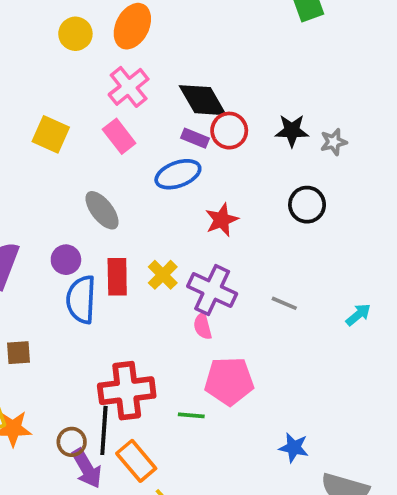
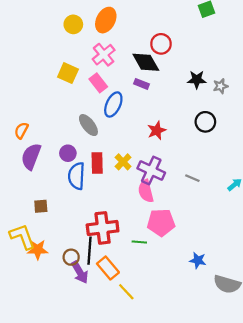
red circle: (229, 131) -> (161, 44), moved
yellow square: (51, 134) -> (68, 73), moved
blue ellipse: (178, 174) -> (113, 104), moved, turned -45
pink semicircle: (203, 326) -> (146, 191), size x1.5

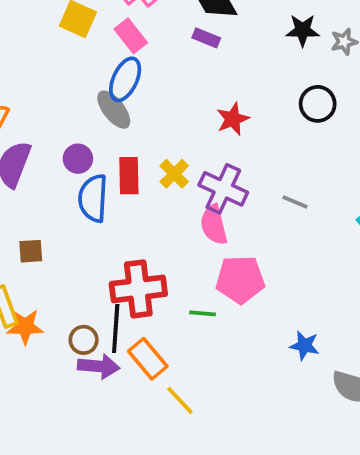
blue ellipse: (113, 104) -> (125, 79), moved
purple arrow: (80, 272) -> (99, 366), turned -55

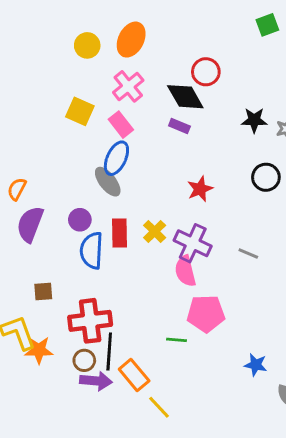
red cross: (138, 289) -> (90, 321), moved

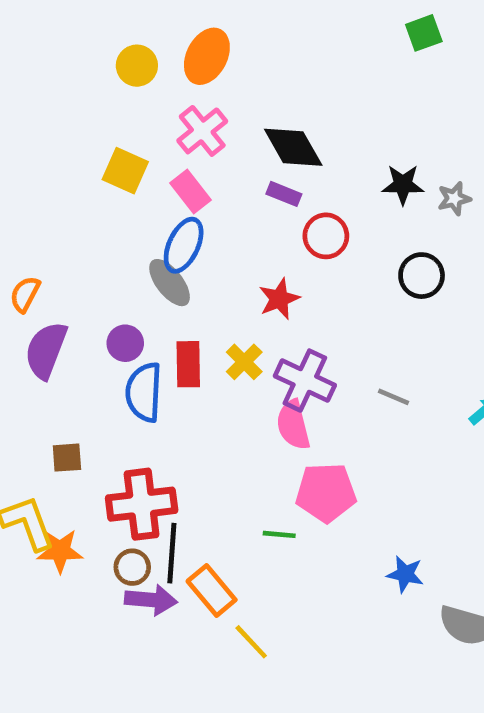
red circle: (206, 72) -> (326, 236), moved
red star: (200, 189) -> (279, 299), moved

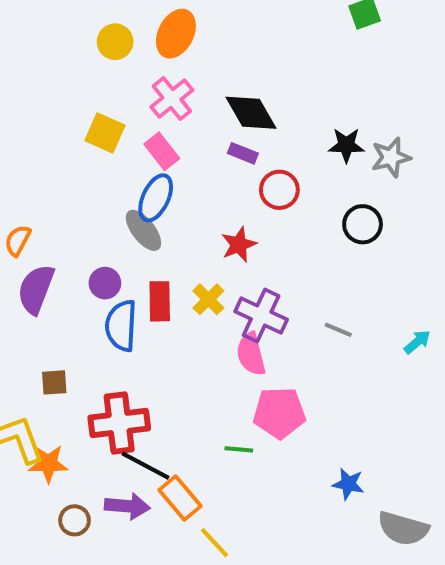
gray star: (454, 199) -> (391, 157), size x1.4
black line: (172, 553) -> (146, 466), turned -66
brown circle: (132, 567) -> (75, 520), moved

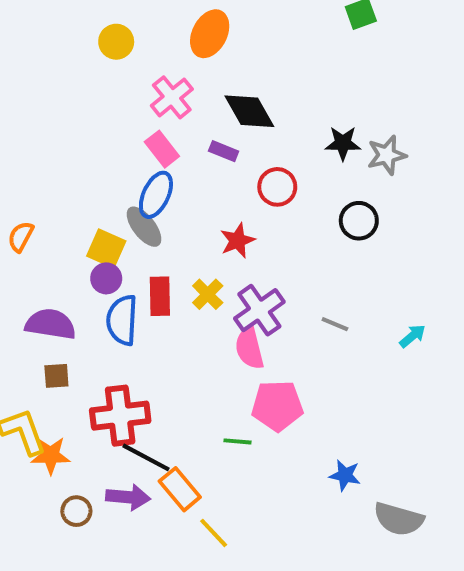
orange ellipse: (176, 34) -> (210, 34), moved
yellow square: (105, 133) -> (106, 249), moved
purple rectangle: (243, 153) -> (224, 151), moved
purple semicircle: (36, 289) -> (51, 324), moved, turned 78
purple cross: (261, 316) -> (259, 310), turned 30

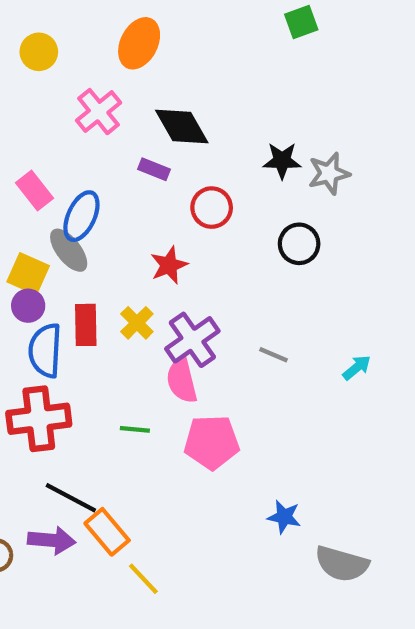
pink rectangle: (162, 149) -> (35, 190), moved
red cross: (120, 416) -> (39, 419), moved
green line: (237, 441) -> (135, 429), moved

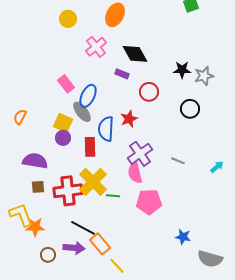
yellow cross: (137, 323) -> (93, 182), moved, size x1.8
blue semicircle: (45, 350) -> (106, 129), moved

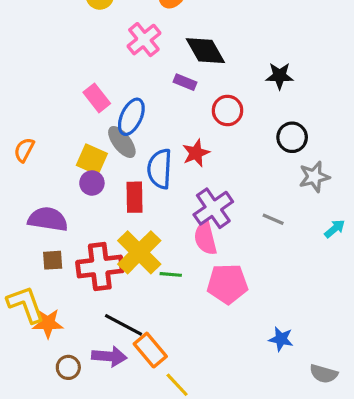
gray star: (204, 76) -> (314, 177), moved
gray semicircle: (210, 259) -> (324, 374), size x0.7

